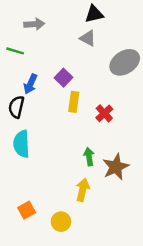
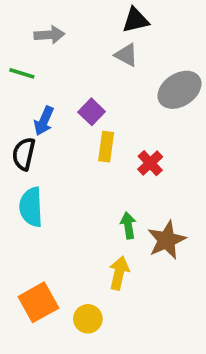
orange square: (27, 210) -> (38, 302), size x1.5

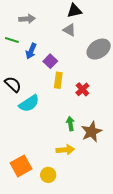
blue arrow: (44, 121) -> (31, 51), moved
black semicircle: (24, 154) -> (13, 84), turned 120
cyan semicircle: (31, 207) -> (29, 103), moved, turned -120
yellow arrow: (119, 273) -> (65, 150), turned 72

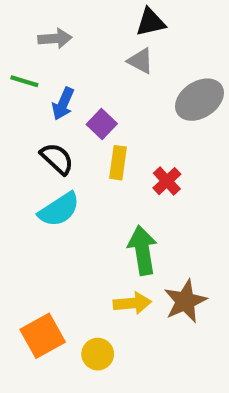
black semicircle: (13, 84) -> (57, 159), moved
green arrow: (70, 124) -> (142, 250), size x1.6
brown star: (91, 132) -> (185, 301), moved

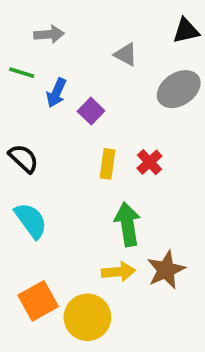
black triangle: (151, 22) -> (186, 31), moved
black semicircle: (57, 159) -> (24, 158), moved
yellow rectangle: (118, 163) -> (108, 164), moved
cyan semicircle: (59, 210) -> (31, 221), moved, turned -93
yellow circle: (98, 354) -> (87, 317), size x1.6

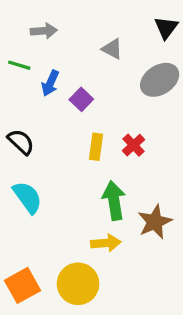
black triangle: (186, 31) -> (166, 28), turned -40
brown star: (166, 270) -> (155, 222), moved
orange square: (38, 301) -> (23, 285), moved

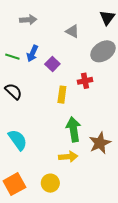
green line: (19, 65) -> (12, 57), moved
red cross: (133, 145) -> (85, 81), moved, turned 32
cyan semicircle: (27, 197) -> (18, 140), moved
yellow circle: (78, 284) -> (50, 183), size x0.7

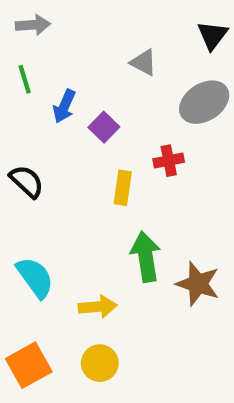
gray arrow: (28, 20) -> (33, 25), moved
green line: (12, 57) -> (25, 79), moved, turned 56
brown star: (100, 143) -> (198, 284), turned -30
yellow arrow: (68, 157) -> (98, 307), moved

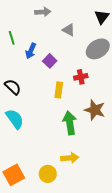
gray arrow: (33, 25) -> (43, 12), moved
cyan semicircle: (35, 277) -> (15, 119), moved
brown star: (198, 284) -> (95, 110), moved
yellow arrow: (98, 307) -> (70, 158), moved

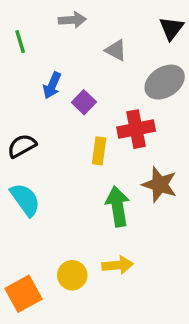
green line: (12, 38) -> (20, 42), moved
red cross: (81, 77) -> (136, 129), size x1.5
black semicircle: (13, 87) -> (22, 146), turned -72
yellow circle: (48, 174) -> (72, 275), moved

